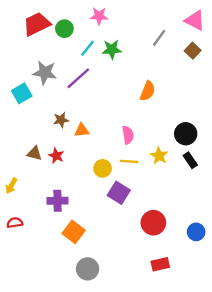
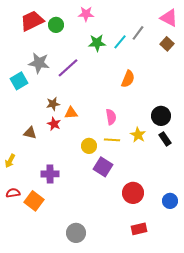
cyan line: (88, 48) -> (120, 42), moved
red star: (56, 156) -> (54, 124), moved
orange square: (74, 232) -> (34, 201), moved

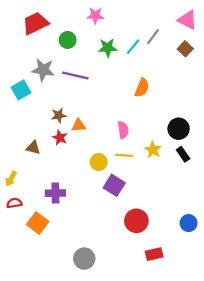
green circle: (56, 25) -> (68, 40), moved
purple line: (68, 68) -> (75, 75), turned 55
red semicircle: (13, 193) -> (14, 203), moved
red circle: (133, 193) -> (136, 221), moved

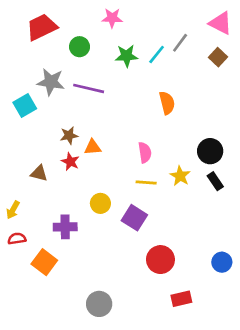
orange semicircle: (142, 88) -> (167, 103), turned -36
yellow circle: (99, 162) -> (100, 203), moved

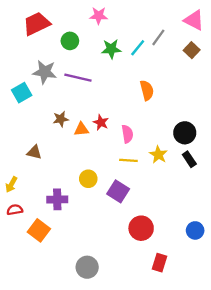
red star: (70, 162) -> (101, 122), moved
red rectangle: (181, 299) -> (159, 263), turned -60

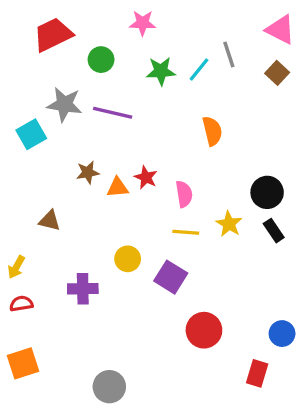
gray line: (158, 37) -> (229, 55), turned -54
orange square: (39, 230) -> (23, 363), moved, turned 35
red rectangle: (159, 263) -> (257, 373), moved
gray circle: (87, 267) -> (109, 387), moved

